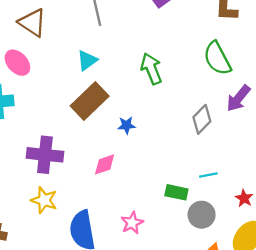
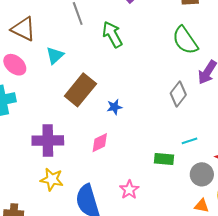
cyan triangle: (87, 60) -> (55, 55), moved
green arrow: (151, 69) -> (112, 34), moved
gray circle: (202, 215) -> (202, 174), moved

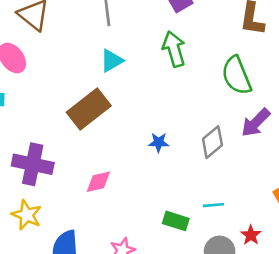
green arrow: (112, 34) -> (174, 49), moved
cyan triangle: (55, 55) -> (112, 61), moved
blue star: (114, 107) -> (159, 142), moved

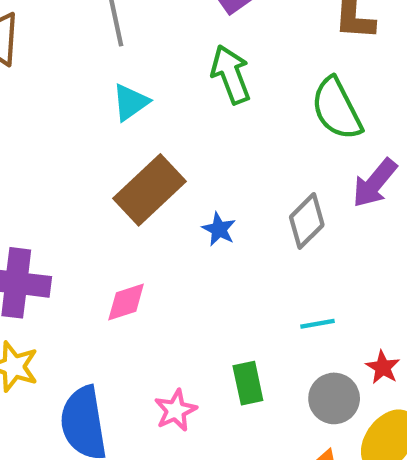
brown rectangle: (89, 109) -> (149, 190), moved
blue star: (159, 142) -> (219, 229), turned 30
green rectangle: (176, 221) -> (248, 383), moved, turned 65

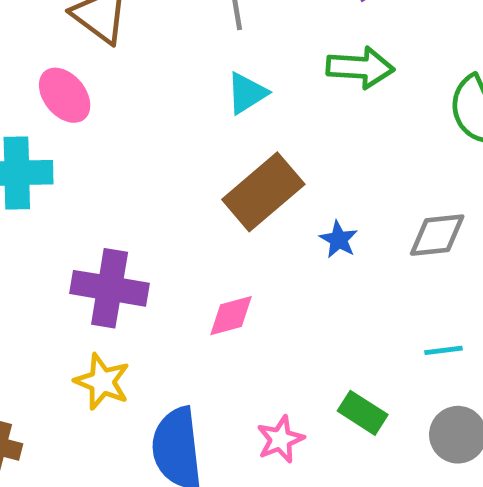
green arrow: (231, 74) -> (360, 68), turned 112
gray diamond: (307, 221) -> (437, 235), turned 36
green rectangle: (248, 383) -> (363, 413), turned -48

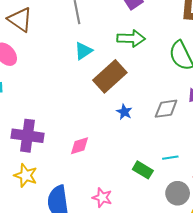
brown rectangle: (263, 192) -> (110, 76), moved
green rectangle: (363, 413) -> (143, 170), moved
pink star: (280, 439) -> (102, 198), turned -30

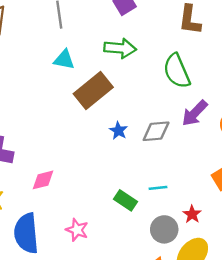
cyan triangle: (83, 51) -> (64, 60), turned 42
blue star: (124, 112) -> (118, 131), moved
pink diamond: (80, 146) -> (43, 180), moved

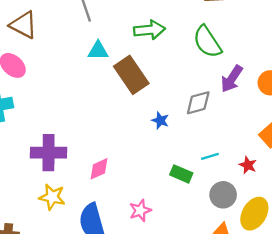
brown rectangle: (93, 90) -> (131, 75), turned -75
blue star: (118, 131) -> (160, 120), moved
red star: (192, 214) -> (248, 165), moved
pink star: (77, 230) -> (140, 210), turned -30

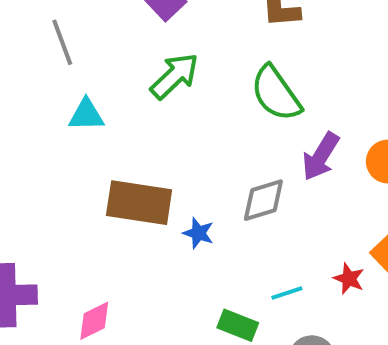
green arrow: (149, 30) -> (174, 76), turned -36
brown rectangle: (131, 75) -> (139, 203), moved, turned -45
red star: (248, 165) -> (349, 279), moved

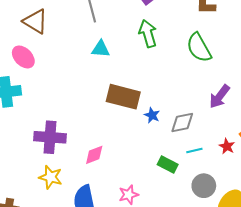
green arrow: (174, 76) -> (148, 34), turned -68
purple arrow: (321, 157) -> (220, 97), moved
gray diamond: (263, 200) -> (182, 123), moved

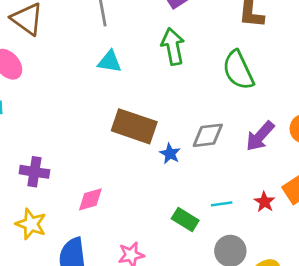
gray diamond: (182, 123) -> (208, 135), moved
purple cross: (50, 137) -> (34, 172), size x0.7

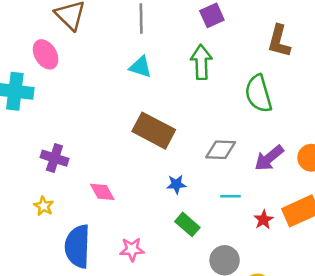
blue star: (170, 154) -> (176, 184), moved, turned 30
pink diamond: (90, 199) -> (102, 192), turned 68
cyan line: (222, 204) -> (231, 196), moved
yellow star: (31, 224) -> (44, 206), size x0.7

